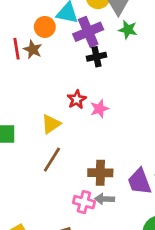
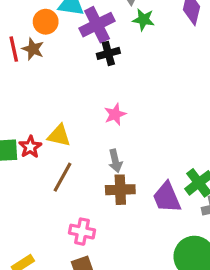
red star: (77, 99) -> (30, 147), moved
yellow triangle: (51, 124) -> (59, 135), turned 50
gray arrow: (105, 199) -> (115, 161), moved, turned -102
pink cross: (84, 202) -> (82, 232), moved

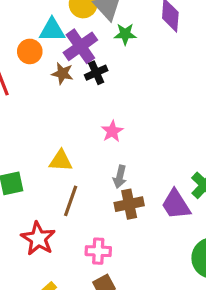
brown star: (33, 49) -> (62, 73), moved
red star: (30, 147) -> (38, 238), moved, size x1.5
gray arrow: (115, 161) -> (120, 177), turned 35

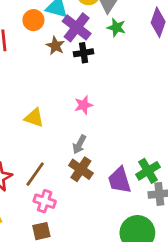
purple cross: (80, 46) -> (77, 27), turned -32
brown line: (71, 201) -> (35, 174), moved
brown cross: (129, 204) -> (81, 169), turned 30

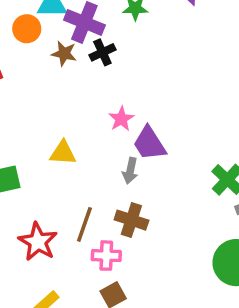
brown cross: (81, 169) -> (131, 220), moved
purple trapezoid: (120, 180) -> (149, 143), moved

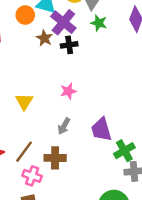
purple trapezoid: (149, 143) -> (101, 130), moved
yellow triangle: (63, 153) -> (24, 102), turned 42
brown cross: (131, 220) -> (55, 158), turned -35

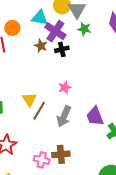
orange circle: (25, 15) -> (12, 28), moved
gray arrow: (64, 126) -> (64, 116), size x1.5
brown line: (24, 152) -> (39, 111), moved
brown cross: (55, 158) -> (61, 154), moved

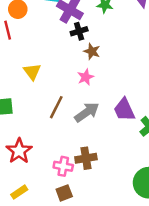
brown star: (41, 46) -> (92, 51), moved
yellow triangle: (29, 99) -> (32, 72), moved
gray arrow: (64, 116) -> (87, 112), turned -145

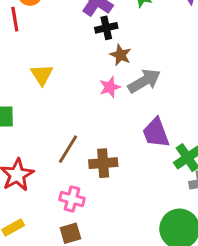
brown line: (56, 107) -> (68, 149), moved
gray arrow: (87, 112) -> (144, 81), moved
brown cross: (86, 158) -> (103, 163), moved

